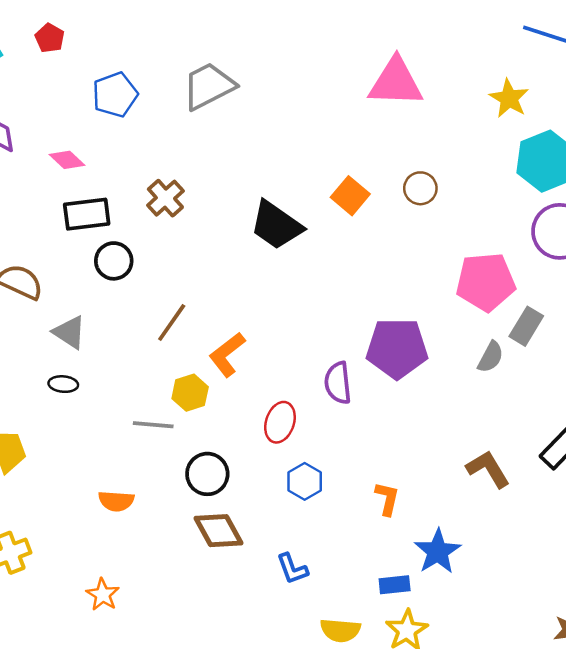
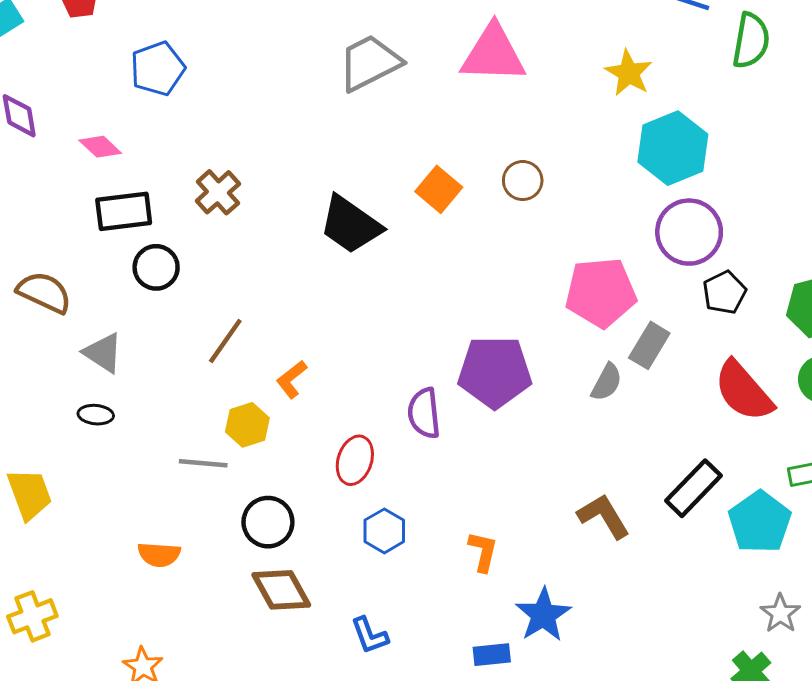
gray trapezoid: (209, 86) -> (370, 63), moved
orange L-shape: (227, 355) -> (292, 379), size x0.7

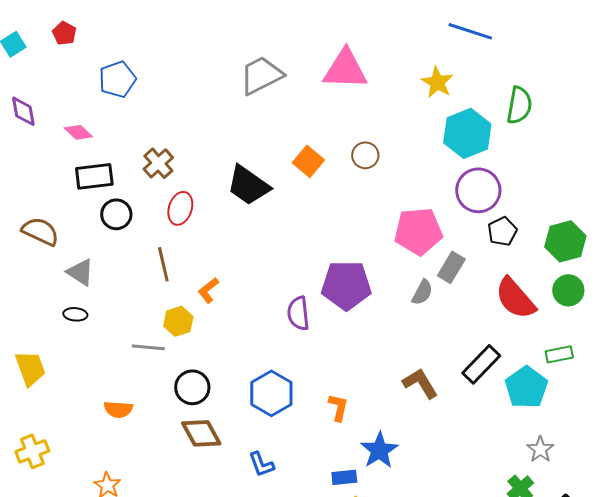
green semicircle: (751, 41) -> (519, 105), moved
brown line: (225, 341) -> (163, 264), turned -48
red ellipse: (355, 460) -> (180, 208), moved
blue hexagon: (384, 531) -> (271, 393), size x1.5

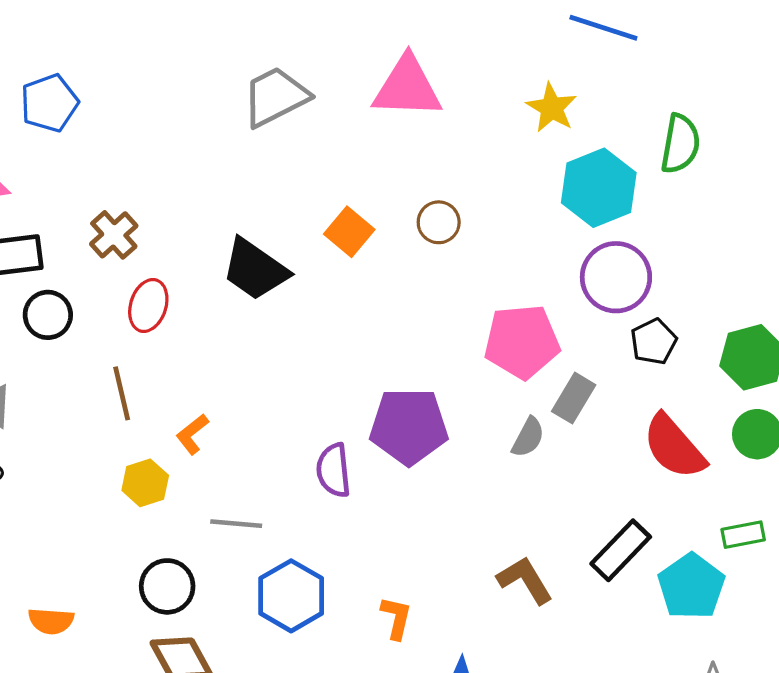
gray line: (148, 347) -> (236, 524), moved

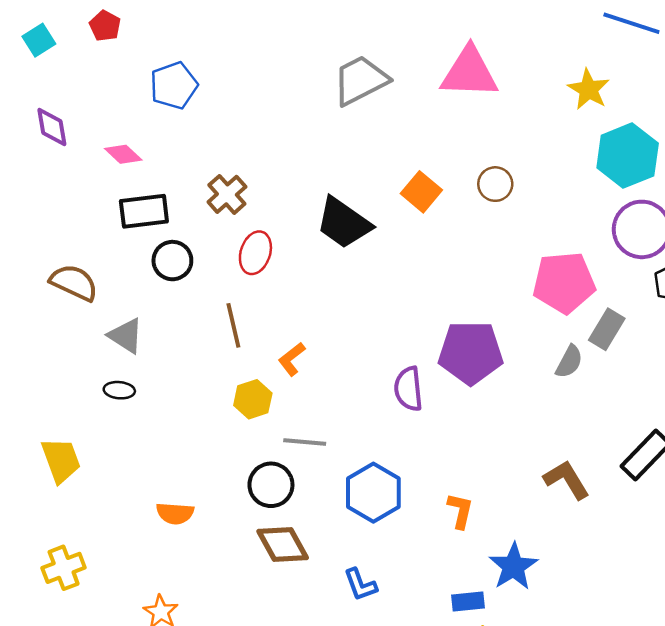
gray line: (236, 524) -> (305, 442), moved

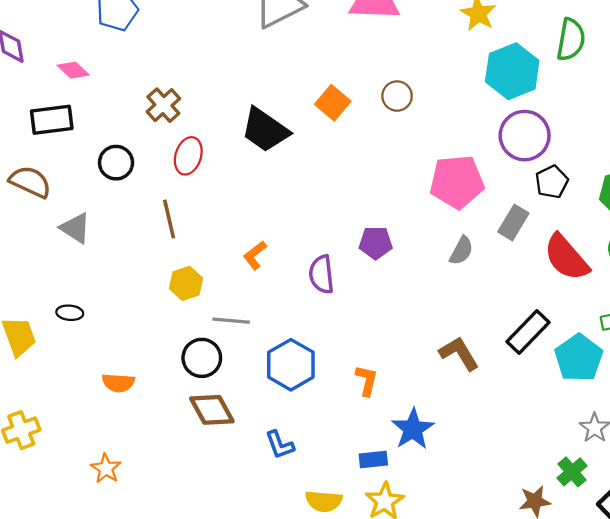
black rectangle: (144, 211) -> (52, 120), moved
gray rectangle: (607, 329) -> (513, 222), moved
purple pentagon: (471, 353) -> (376, 243), size x0.6
orange L-shape: (292, 359) -> (255, 255), moved
black ellipse: (119, 390) -> (70, 313), moved

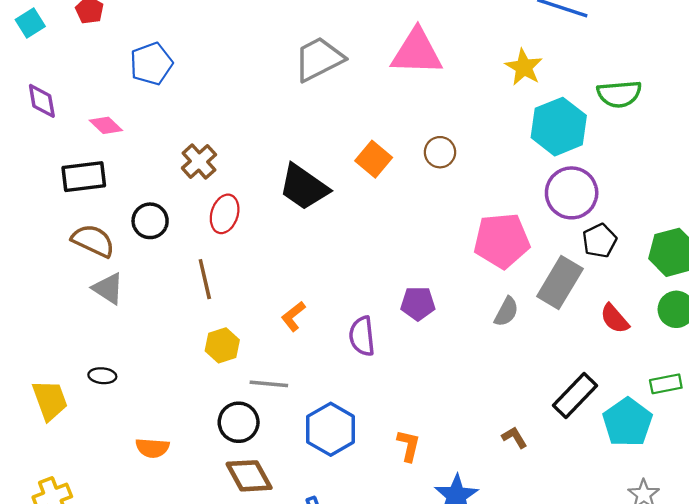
green semicircle: (571, 40) -> (619, 94), turned 75
brown semicircle: (30, 182) -> (93, 241), moved
gray rectangle: (513, 222) -> (560, 283), size x1.4
red semicircle: (566, 257) -> (615, 319), size x0.6
brown L-shape: (459, 353) -> (514, 437), moved, size x0.6

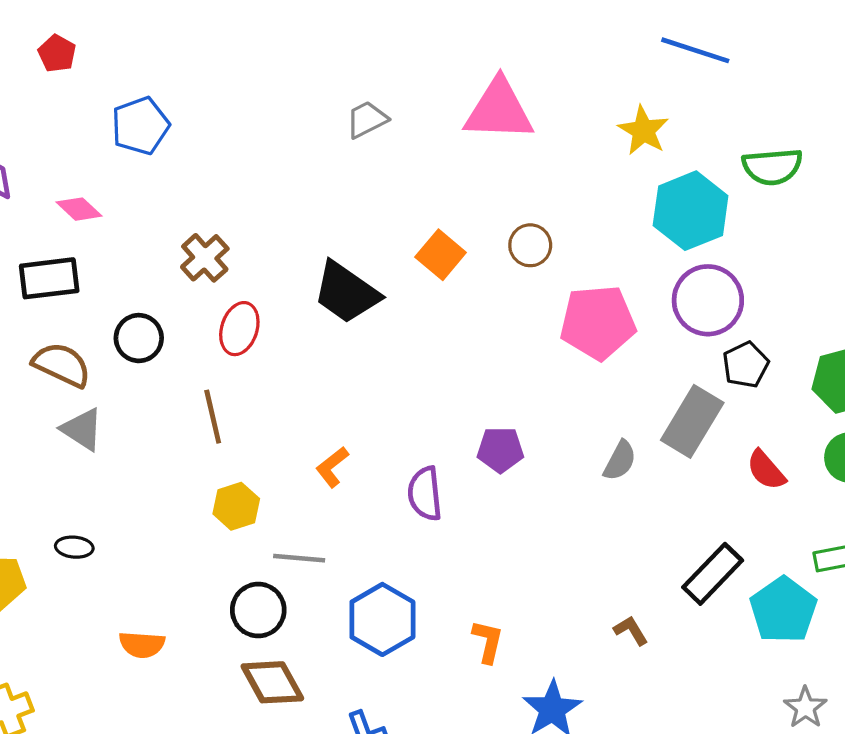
gray trapezoid: (319, 59) -> (367, 119), size x0.6
pink pentagon: (502, 241) -> (598, 322), moved

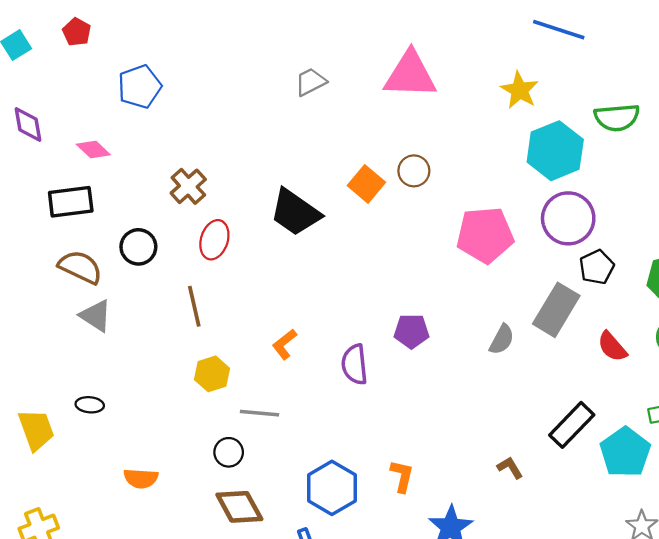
brown circle: (530, 245) -> (414, 171), moved
black circle: (258, 610) -> (229, 452), size x0.7
blue hexagon: (382, 619) -> (332, 488), moved

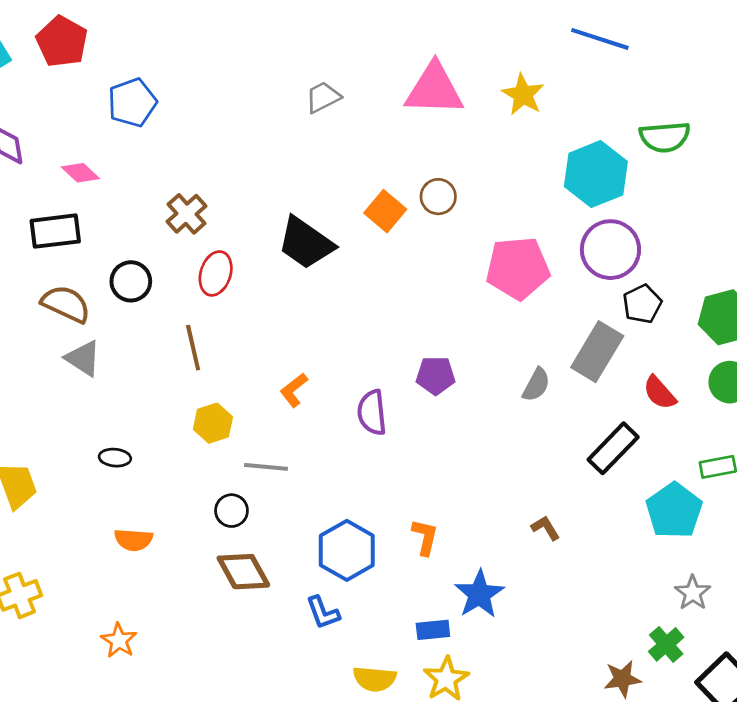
red pentagon: (77, 32) -> (62, 42), size x1.6
yellow star: (520, 90) -> (523, 95), moved
black ellipse: (90, 405) -> (115, 458), moved
black rectangle: (572, 425) -> (613, 448), moved

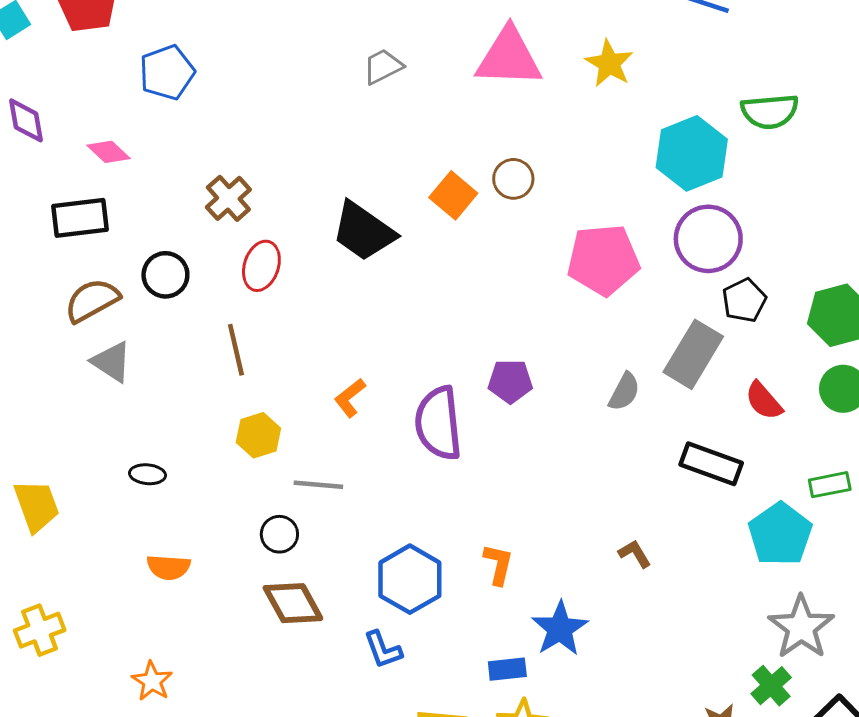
brown semicircle: (66, 304) -> (92, 300), turned -54
purple semicircle: (372, 413) -> (438, 423), size x1.4
black rectangle: (613, 448) -> (711, 464), turned 66
gray star: (693, 593) -> (801, 627), size x1.6

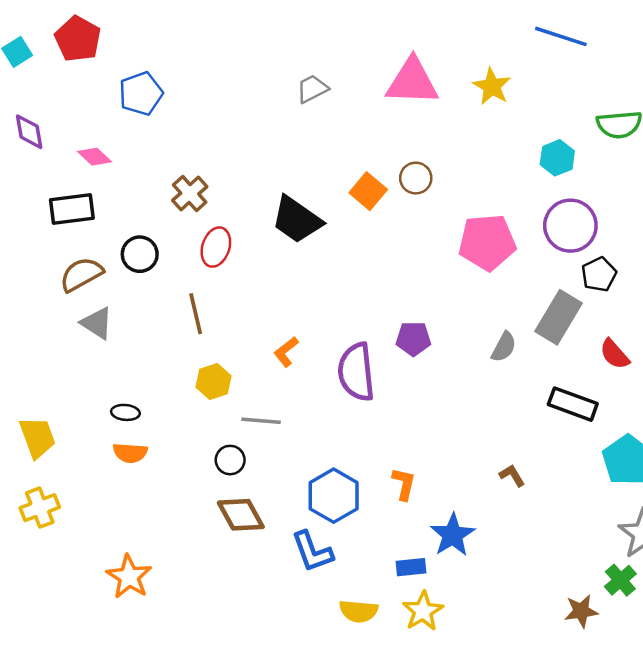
cyan hexagon: (692, 153) -> (557, 158), size x0.6
orange semicircle: (168, 567) -> (130, 453), moved
yellow cross: (40, 630) -> (40, 508), moved
blue L-shape: (383, 650) -> (312, 552), size x1.4
orange star: (152, 681) -> (129, 577), size x1.4

